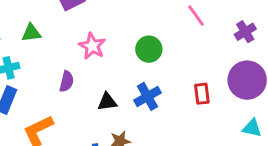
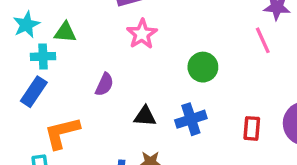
green triangle: (31, 33) -> (65, 32), moved
pink star: (92, 46) -> (142, 34), moved

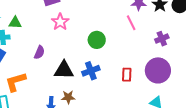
black triangle: (145, 116) -> (64, 70), size x1.5

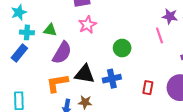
green triangle: (15, 23) -> (50, 30), moved
purple semicircle: (39, 52) -> (62, 53), size x1.6
orange L-shape: (16, 82) -> (57, 83), moved

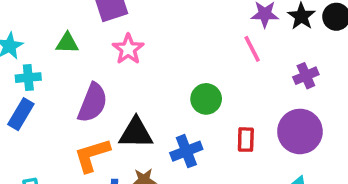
green triangle: (50, 30) -> (67, 43), moved
green circle: (122, 48) -> (206, 99), moved
blue cross: (112, 79) -> (186, 151), moved

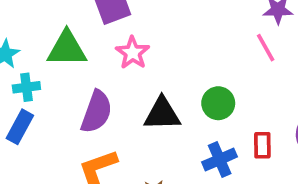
green triangle: (67, 43) -> (67, 49), size x1.6
black triangle: (136, 133) -> (162, 114), moved
blue cross: (186, 151) -> (220, 159), moved

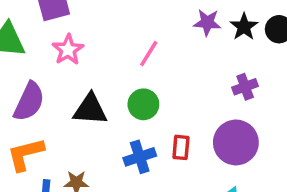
pink line: (266, 48) -> (149, 54), moved, turned 56

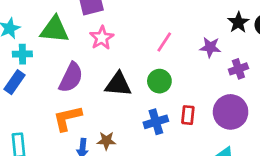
purple star: (207, 22) -> (210, 47), moved

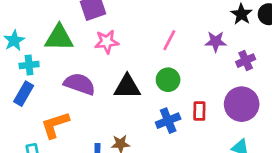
pink star: (102, 38) -> (107, 42), turned 30
purple semicircle: (71, 77) -> (80, 84), turned -92
orange L-shape: (67, 118) -> (55, 125), moved

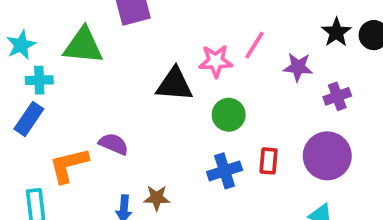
pink line: (169, 40) -> (254, 45), moved
pink star: (107, 42) -> (216, 61), moved
purple semicircle: (80, 84) -> (114, 144), moved, size x0.7
black triangle: (127, 87) -> (174, 84), moved

